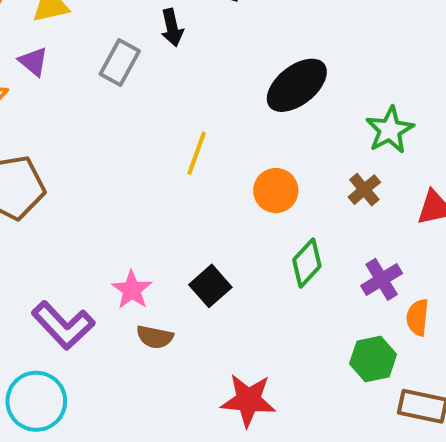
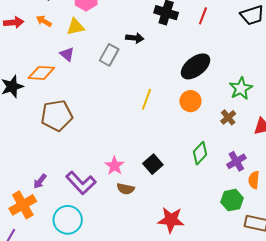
black arrow: (172, 28) -> (135, 38), turned -72
orange circle: (276, 191) -> (190, 101), moved

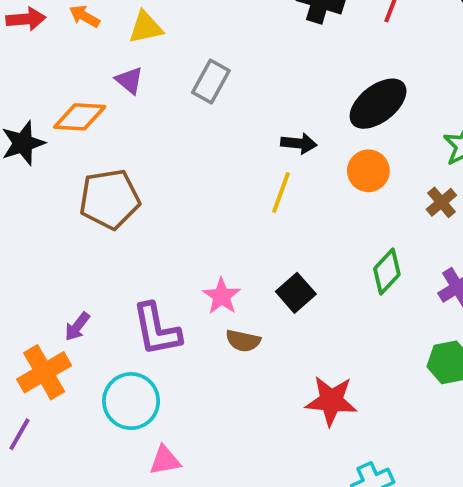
black arrow: (135, 38) -> (299, 143), moved
yellow line: (146, 99) -> (281, 192), moved
purple L-shape: (81, 183) -> (157, 329), turned 32

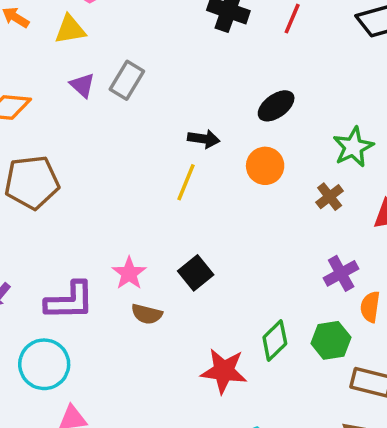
purple triangle: (129, 80) -> (82, 85), moved
black ellipse: (378, 104) -> (276, 106), size x0.7
green diamond: (387, 271) -> (275, 340), moved
purple L-shape: (157, 329) -> (70, 301), turned -82

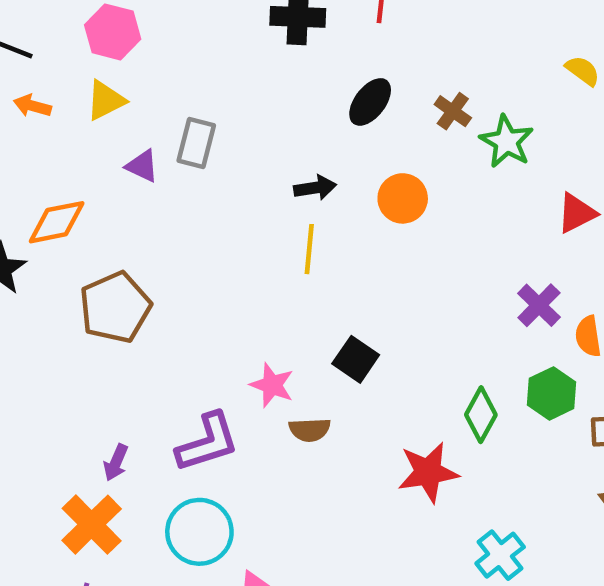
black ellipse: (276, 106) -> (370, 102), moved
brown cross: (330, 197) -> (453, 111), moved

